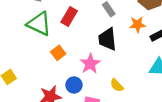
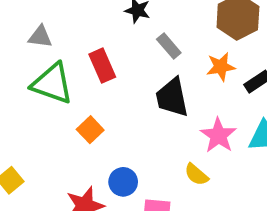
red rectangle: (69, 17) -> (102, 66), turned -48
pink star: (90, 64) -> (218, 135), moved

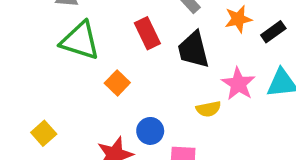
red rectangle: (102, 66) -> (147, 33), moved
yellow semicircle: (196, 175) -> (208, 109), moved, turned -50

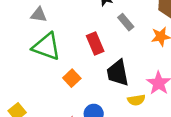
black trapezoid: (193, 50) -> (118, 73), moved

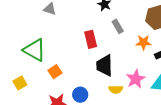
green triangle: (46, 47) -> (35, 50), moved
orange square: (72, 78) -> (55, 72), moved

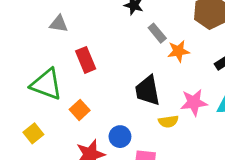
red rectangle: (91, 39) -> (86, 60), moved
orange star: (143, 42) -> (178, 51), moved
pink star: (136, 79) -> (194, 102), turned 30

